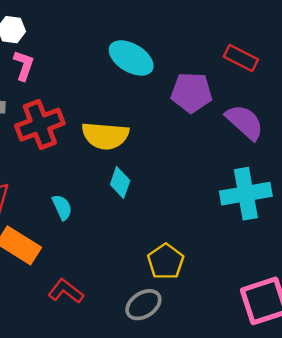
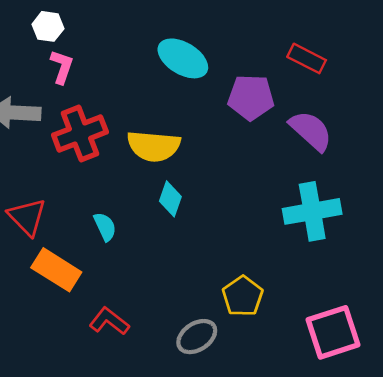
yellow pentagon: (166, 262) -> (243, 296), moved

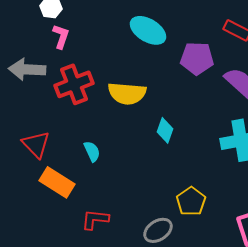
cyan diamond: (170, 199) -> (165, 130), moved
red L-shape: (109, 321) -> (95, 219), turned -32

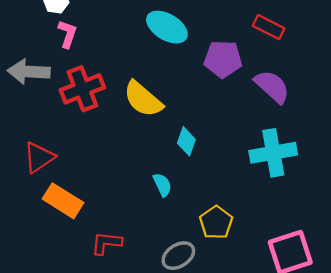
yellow semicircle: (127, 93) -> (143, 99), turned 36
red triangle: (36, 144) -> (39, 157), turned 40
cyan semicircle: (92, 151) -> (162, 185), moved

